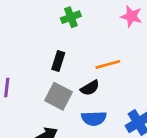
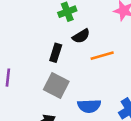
black semicircle: (90, 88) -> (81, 36), moved

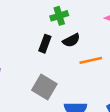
black rectangle: (56, 53) -> (45, 44), moved

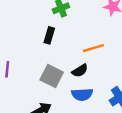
black semicircle: (71, 40) -> (80, 71), moved

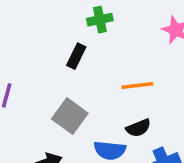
black semicircle: (80, 71) -> (138, 128), moved

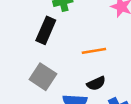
black rectangle: (76, 56) -> (46, 30), size x1.4

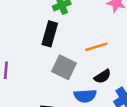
gray square: (43, 77) -> (64, 67), moved

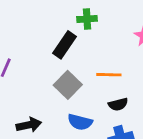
black semicircle: (102, 76) -> (118, 104), moved

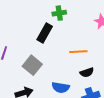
gray square: (68, 85) -> (32, 65), moved

